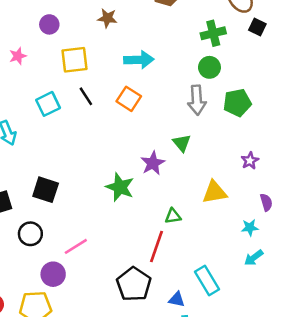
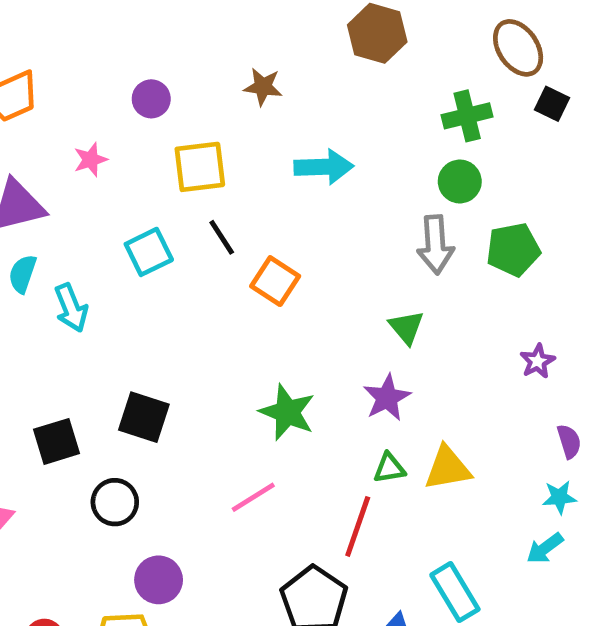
orange square: (129, 99) -> (275, 281), moved
purple star: (153, 163) -> (387, 398), moved
yellow triangle: (215, 192) -> (448, 468), moved
cyan star: (250, 228) -> (559, 497), moved
pink line: (76, 246) -> (253, 497), moved

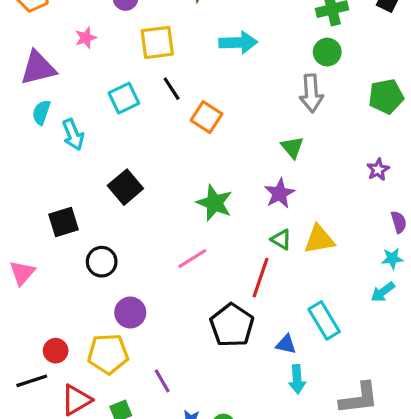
green pentagon: (513, 250) -> (386, 96), moved
black square: (144, 417) -> (125, 187), moved, turned 32
green triangle: (389, 468) -> (281, 239), turned 40

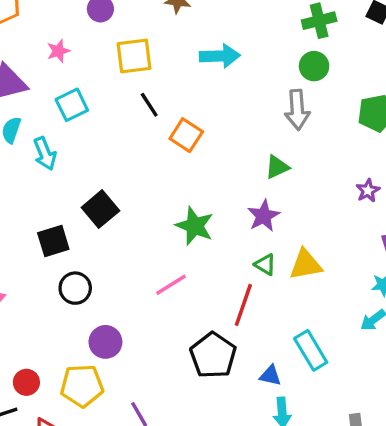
cyan square: (124, 98) -> (72, 105), moved
green triangle: (292, 147) -> (277, 167), turned 45
black square: (64, 222) -> (53, 241), moved

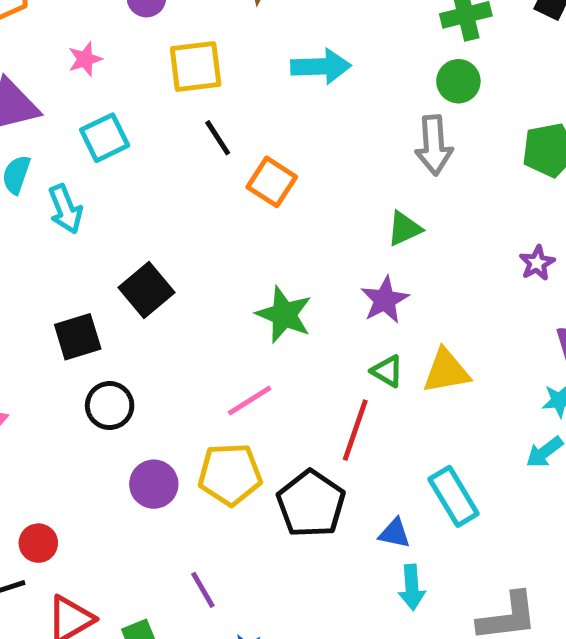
yellow pentagon: (82, 386) -> (230, 474), moved

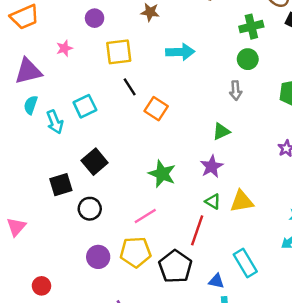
cyan square: (105, 138) -> (85, 106), moved
gray arrow: (434, 145) -> (236, 90), size x0.7
black circle: (110, 406) -> (90, 209), moved

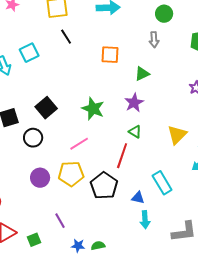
orange square: (156, 109) -> (110, 55), moved, turned -30
black square: (95, 162) -> (46, 108), moved
yellow triangle: (242, 201) -> (177, 135), moved, turned -35

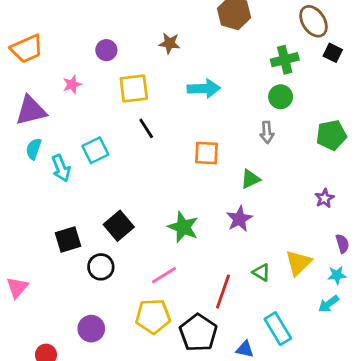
green triangle: (135, 132) -> (261, 272), moved
purple circle: (40, 178) -> (91, 329), moved

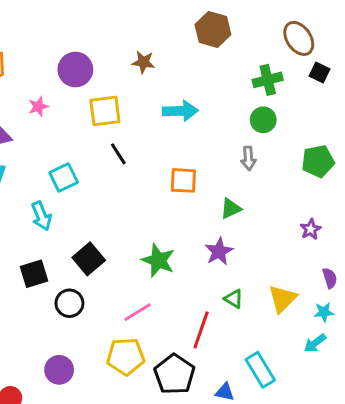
purple circle: (106, 50) -> (75, 70), size x1.5
cyan arrow: (61, 168) -> (41, 216), moved
green triangle: (261, 272) -> (234, 299), moved

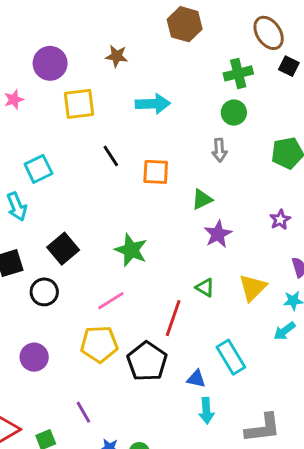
black line: (118, 154) -> (111, 156), moved
purple star: (219, 251) -> (218, 234), moved

